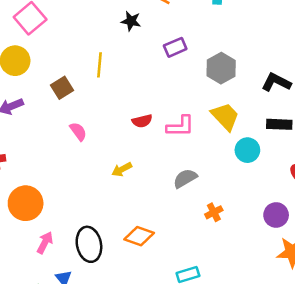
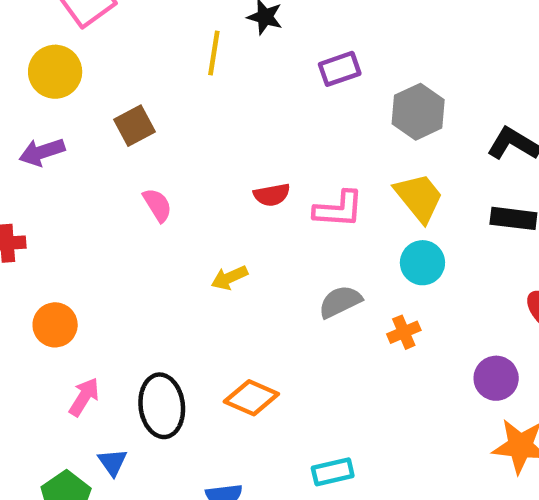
yellow line: (99, 65) -> (214, 53), moved
cyan circle: (247, 150) -> (422, 263), moved
orange circle: (26, 203) -> (55, 325), size x0.7
orange cross: (214, 212) -> (404, 332), moved

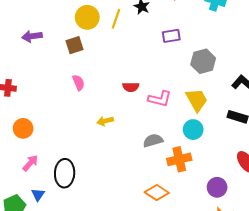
yellow circle: (55, 72) -> (87, 17), moved
purple arrow: (42, 152) -> (32, 36), moved
orange cross: (404, 332) -> (179, 159), size x1.6
orange diamond: (251, 398) -> (157, 192), moved

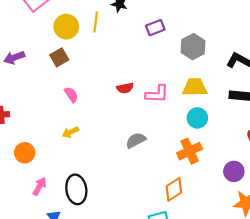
yellow trapezoid: (197, 100) -> (195, 87), turned -50
yellow arrow: (105, 121) -> (70, 132), moved
gray semicircle: (153, 141) -> (136, 140), moved
orange diamond: (157, 192) -> (174, 189), turned -55

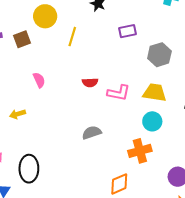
yellow line: (96, 22) -> (72, 37), moved
brown square: (59, 57) -> (22, 39), moved
yellow arrow: (70, 132) -> (17, 114), moved

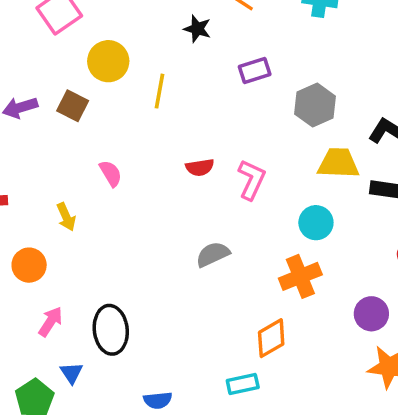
brown square: (22, 39) -> (73, 106), turned -36
pink L-shape: (119, 93) -> (252, 180), turned -70
yellow trapezoid: (155, 93) -> (338, 163), moved
yellow arrow: (17, 114) -> (66, 217), moved, turned -91

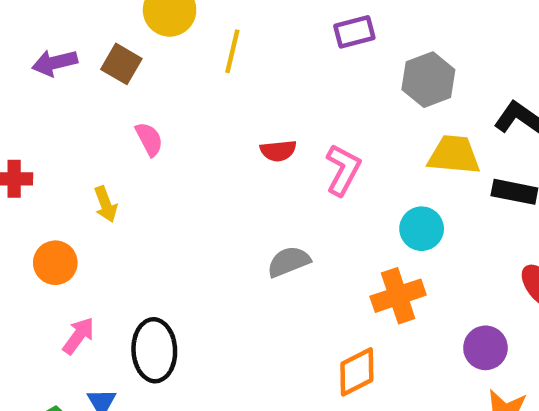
pink semicircle: (111, 173) -> (149, 139), moved

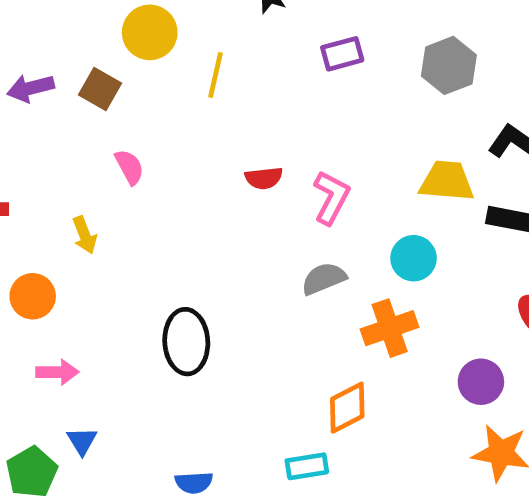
gray hexagon: (428, 80) -> (449, 65), moved
gray semicircle: (289, 262) -> (324, 279), moved
pink arrow: (79, 336) -> (57, 372), turned 54
black ellipse: (154, 350) -> (186, 342), moved

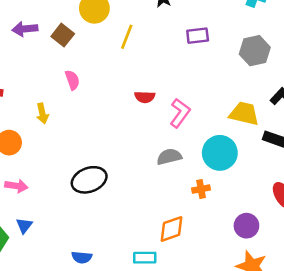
cyan circle: (414, 258) -> (220, 153), size x1.4
orange cross: (390, 328) -> (201, 189), size x0.6
black ellipse: (186, 342) -> (89, 180), turned 64

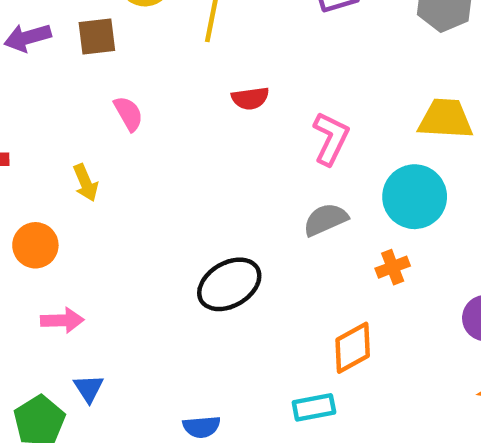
brown square: (63, 35) -> (97, 36), turned -35
red semicircle: (145, 97) -> (250, 98), moved
black ellipse: (89, 180) -> (229, 284), moved

